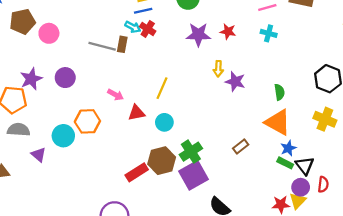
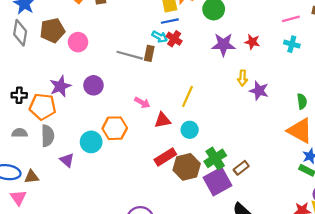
gray semicircle: (19, 130) -> (48, 136), turned 85
brown rectangle: (241, 147) -> (241, 168), moved
red rectangle: (137, 172) -> (165, 157), moved

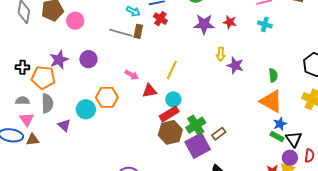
cyan arrow: (160, 37) -> (133, 11), moved
red rectangle: (165, 157) -> (169, 114), moved
pink triangle: (18, 198) -> (27, 119), moved

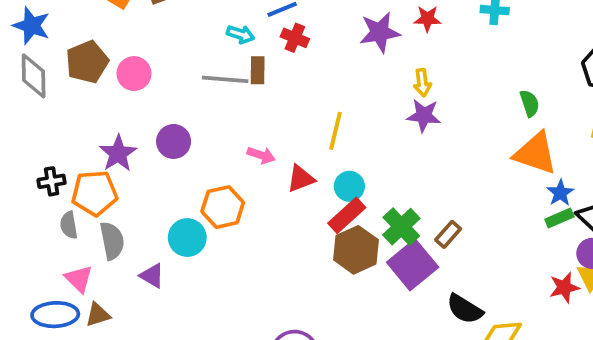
purple star: (235, 65) -> (424, 116), moved
gray semicircle: (22, 101) -> (69, 225), moved, turned -88
green rectangle: (277, 137) -> (559, 218), turned -40

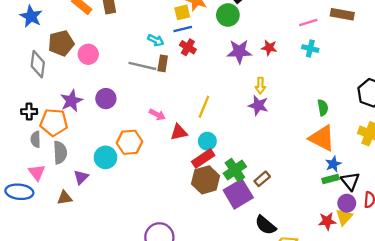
gray diamond: (34, 76) -> (38, 64), moved
purple triangle: (152, 276) -> (81, 177), turned 35
brown triangle: (98, 315) -> (65, 198), moved

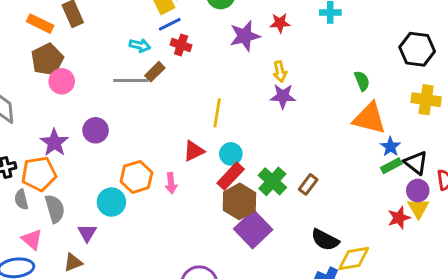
brown pentagon: (61, 43) -> (47, 59), moved
brown rectangle: (163, 63) -> (155, 72), turned 49
pink arrow: (157, 115) -> (171, 183), moved, turned 70
purple square: (238, 194) -> (253, 229), moved

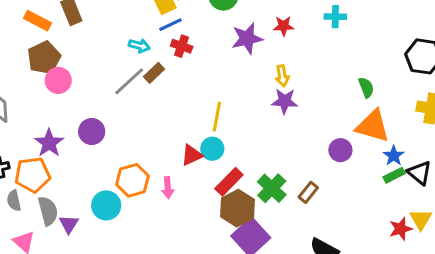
gray line: (131, 80) -> (129, 81), turned -44
cyan circle: (231, 154) -> (212, 149), moved
purple circle: (418, 191) -> (340, 150), moved
purple triangle: (87, 233) -> (69, 224), moved

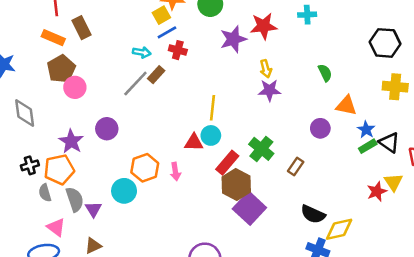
red star: (284, 26) -> (264, 26), size x1.5
green semicircle: (366, 87) -> (325, 73), moved
orange triangle: (373, 126) -> (346, 106), size x0.7
red triangle: (192, 155) -> (194, 142), turned 30
green cross: (272, 188) -> (261, 149), moved

